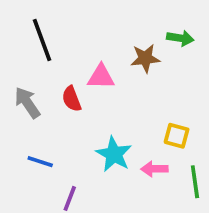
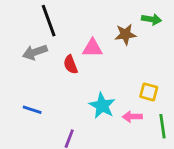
gray arrow: (27, 103) -> (35, 52), moved, turned -75
blue line: (40, 162) -> (32, 110), moved

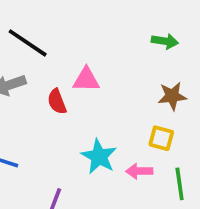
black line: (49, 21) -> (28, 43), turned -36
brown star: (125, 34) -> (172, 96), moved

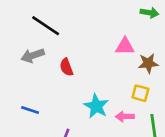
green arrow: (165, 41) -> (149, 13), moved
pink triangle: (86, 80) -> (125, 46), moved

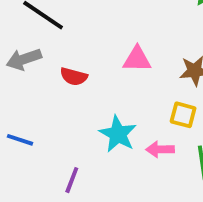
pink triangle: (125, 46) -> (137, 59), moved
red semicircle: (66, 67) -> (74, 77), turned -54

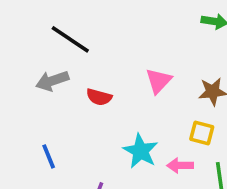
pink triangle: (137, 59) -> (159, 81), turned -48
blue line: (20, 140) -> (49, 156), turned 50

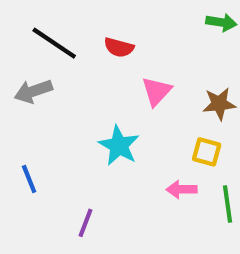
red semicircle: (99, 97) -> (119, 47), moved
cyan star: (141, 151) -> (119, 146), moved

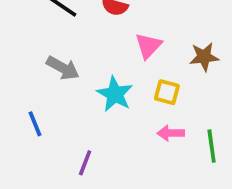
gray arrow: (33, 91) -> (63, 68), moved, turned -132
yellow square: (207, 152) -> (167, 92), moved

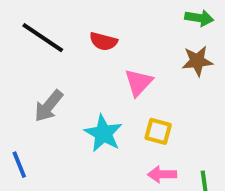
brown star: (204, 57) -> (197, 61), moved
gray arrow: (63, 68) -> (49, 106), turned 100

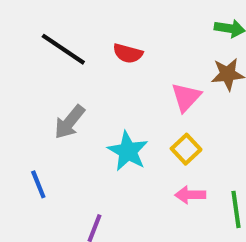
pink triangle: (139, 82) -> (186, 97), moved
yellow square: (158, 131) -> (186, 149), turned 32

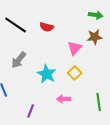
pink arrow: (190, 195) -> (64, 99), moved

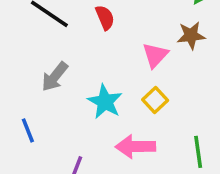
red semicircle: (47, 27) -> (105, 18), turned -128
pink arrow: (64, 99) -> (135, 147), size x1.5

